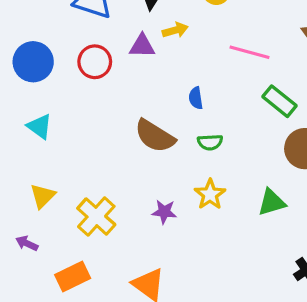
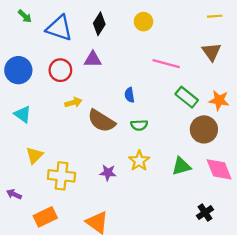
yellow arrow: (175, 30) -> (73, 103), moved
yellow triangle: (43, 196) -> (35, 155), moved
yellow cross: (96, 216) -> (61, 176), turned -36

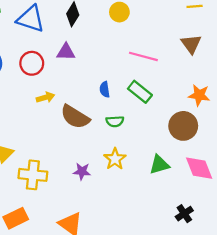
green rectangle: (187, 97) -> (140, 92), moved

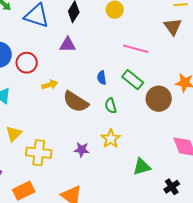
brown triangle: (191, 44) -> (173, 27), moved
red circle: (32, 63) -> (27, 63), moved
green semicircle: (115, 121) -> (111, 106), turned 77
brown circle: (183, 126) -> (159, 99), moved
green triangle: (159, 165) -> (142, 167), moved

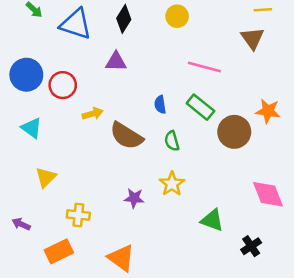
yellow cross: (39, 153) -> (78, 215), moved, size x0.7
green triangle: (142, 167) -> (212, 220), turned 36

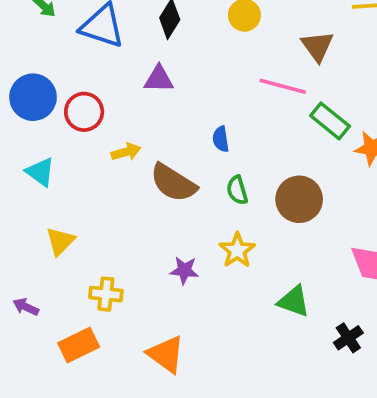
brown triangle: (252, 38) -> (317, 46), moved
green rectangle: (200, 107) -> (330, 121), moved
brown circle: (234, 132) -> (299, 199), moved

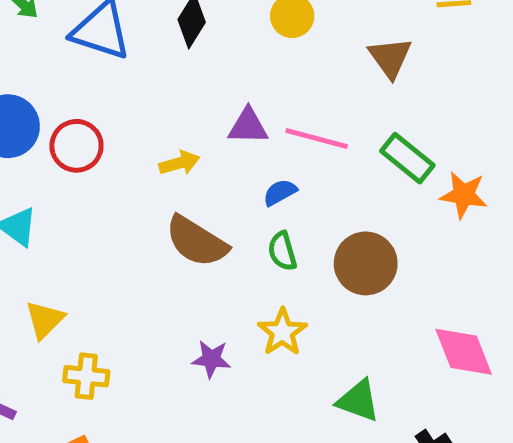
purple triangle: (159, 79) -> (248, 126), moved
pink line: (283, 86) -> (317, 138), moved
blue semicircle: (221, 139) -> (280, 192), moved, turned 70
yellow arrow: (126, 152) -> (179, 163), moved
yellow cross: (106, 294) -> (86, 376), moved

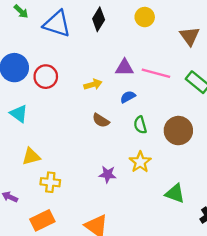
blue semicircle: (280, 192) -> (128, 97), moved
brown semicircle: (197, 241) -> (101, 120), size x0.6
yellow triangle: (45, 320) -> (31, 156), turned 30

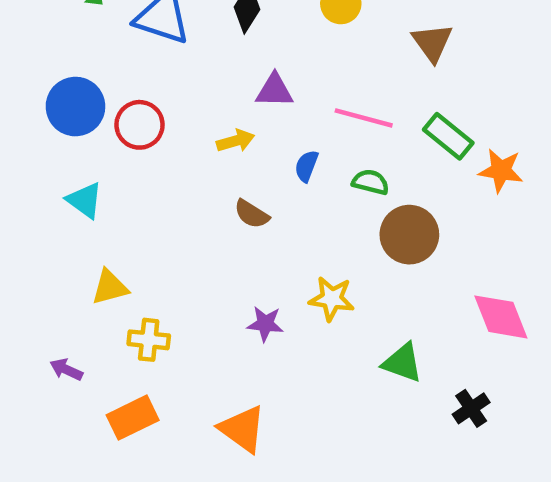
purple triangle: (124, 68) -> (274, 91), moved
blue semicircle: (128, 97) -> (306, 166), turned -40
green semicircle: (140, 125) -> (371, 182), moved, turned 120
yellow star: (140, 162) -> (332, 299), turned -30

